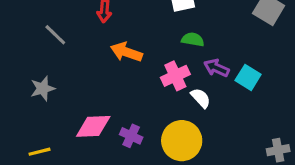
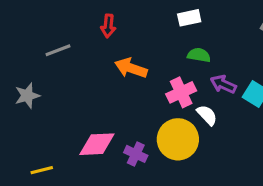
gray line: (55, 35) -> (58, 50), turned -65
gray star: (43, 88) -> (27, 96), moved
yellow circle: (182, 141) -> (178, 139), moved

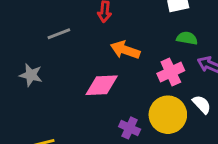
gray star: (27, 96) -> (31, 75), turned 30
white semicircle: (207, 115) -> (202, 104), moved
pink diamond: (97, 144) -> (102, 85), moved

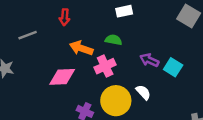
green semicircle: (187, 38) -> (113, 40), moved
pink cross: (171, 72) -> (105, 66), moved

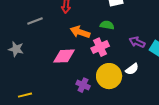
white semicircle: (143, 92) -> (132, 69), turned 96

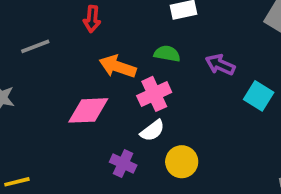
purple arrow: (137, 42) -> (220, 65), moved
white semicircle: (132, 69) -> (152, 131), moved
yellow circle: (109, 76) -> (182, 162), moved, size x0.7

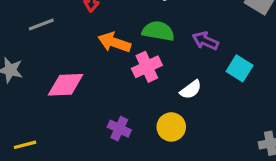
green semicircle: (167, 54) -> (158, 31), size x1.4
pink diamond: (88, 110) -> (66, 85), moved
white semicircle: (152, 131) -> (191, 90), moved

